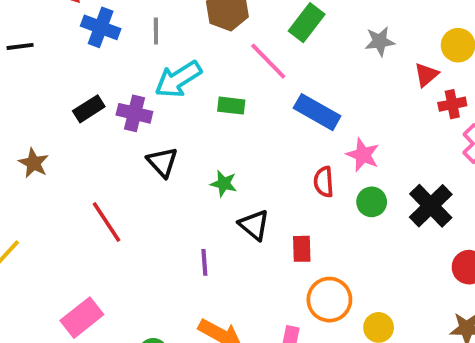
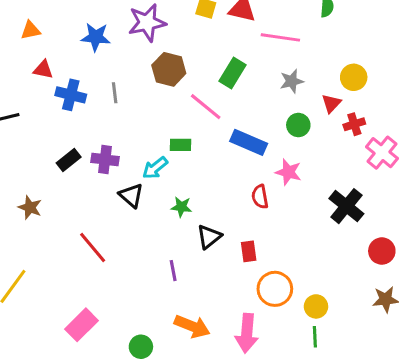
cyan arrow: (178, 79) -> (155, 168), moved, size x0.7
green circle: (372, 202) -> (298, 125), moved
black triangle: (254, 225) -> (209, 237), turned 48

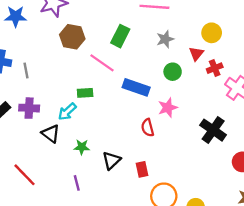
gray line: (115, 93) -> (26, 71), moved
pink star: (288, 172) -> (168, 108), turned -30
green star: (181, 207) -> (82, 147), moved
purple line: (173, 271) -> (77, 183), moved

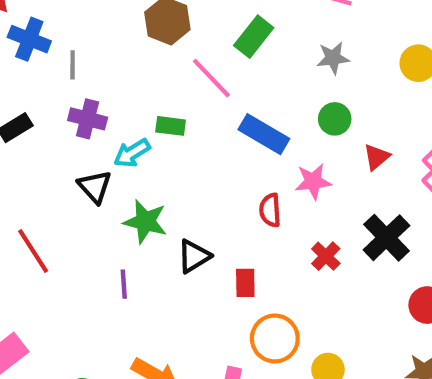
red triangle: (196, 54) -> (377, 157), moved
red cross: (215, 68) -> (326, 256), moved, turned -35
purple cross: (29, 108) -> (88, 119), moved
green star: (82, 147) -> (145, 222), size x1.5

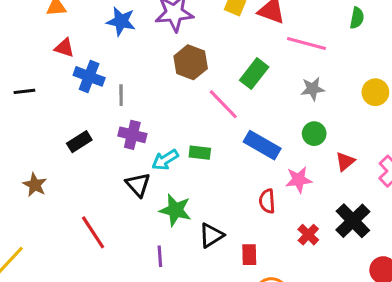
green rectangle: (171, 126) -> (200, 153), moved

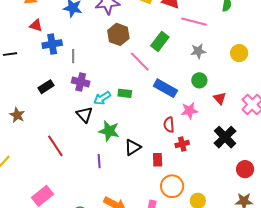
blue cross: (89, 76) -> (52, 44), turned -30
red triangle: (345, 161) -> (220, 98), turned -32
red cross: (308, 235) -> (182, 144), moved, turned 32

